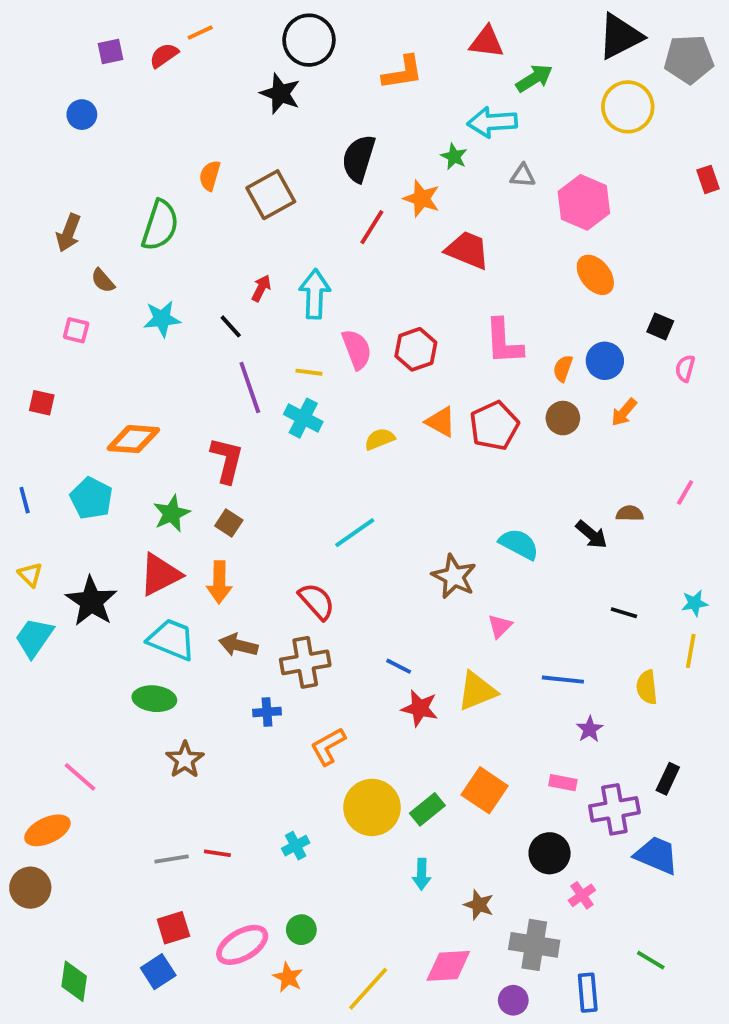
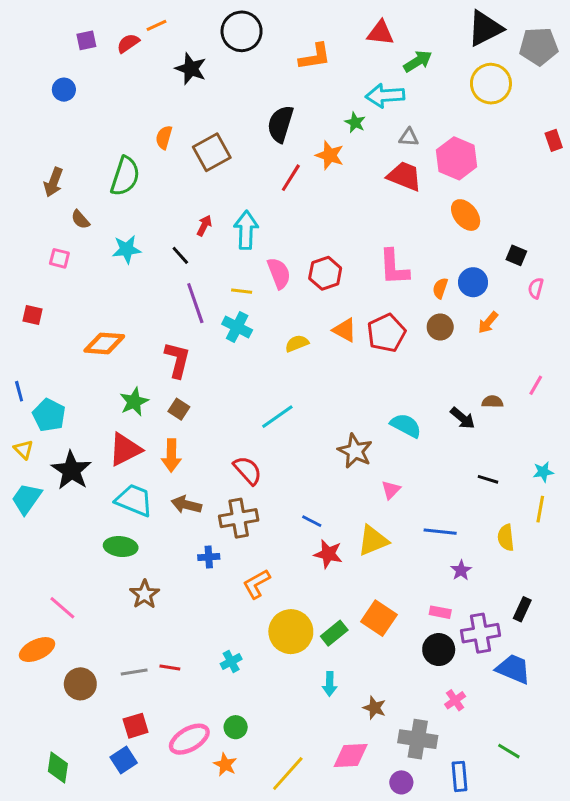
black star: (280, 94) -> (191, 69), moved
red trapezoid: (467, 250) -> (404, 176), moved
cyan pentagon: (91, 498) -> (49, 415), moved
black circle: (550, 853) -> (439, 650), moved
brown circle: (30, 888) -> (80, 684), moved

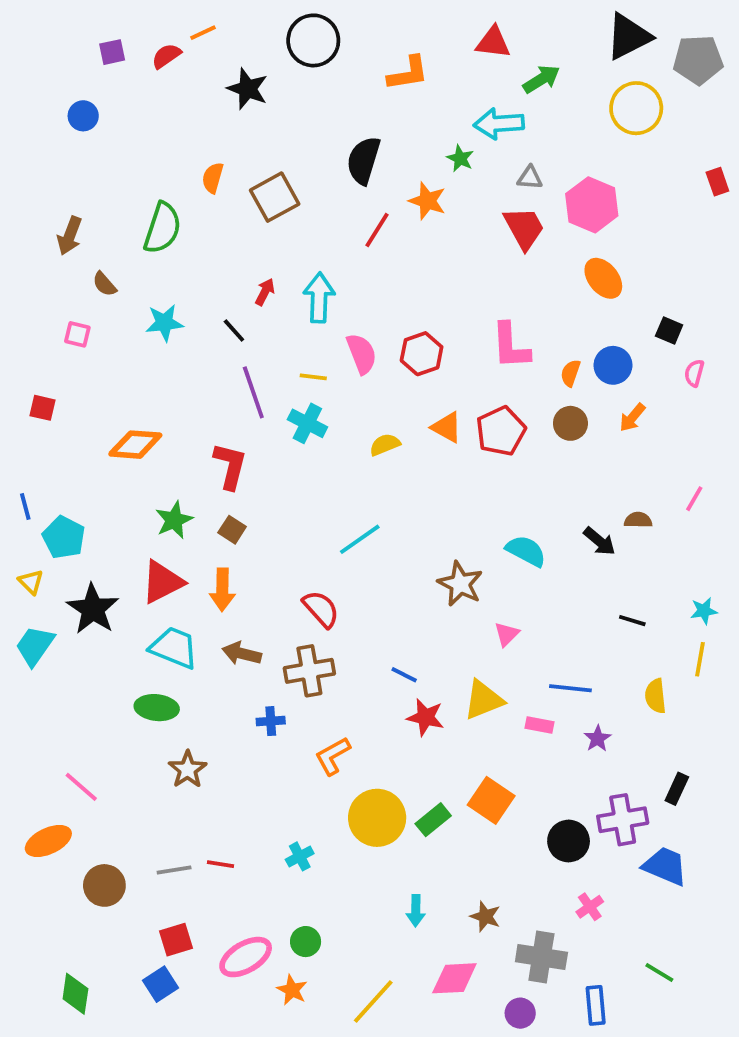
red trapezoid: (404, 176) -> (524, 228), turned 39
pink rectangle: (440, 612) -> (540, 725), moved
cyan arrow: (330, 684) -> (416, 911), moved

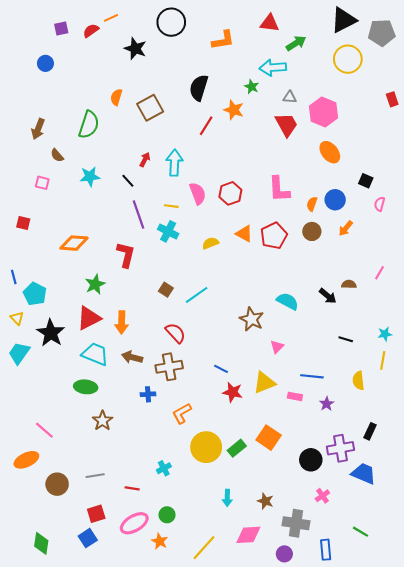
brown square: (232, 530) -> (166, 290), moved
red line: (220, 864) -> (132, 488), moved

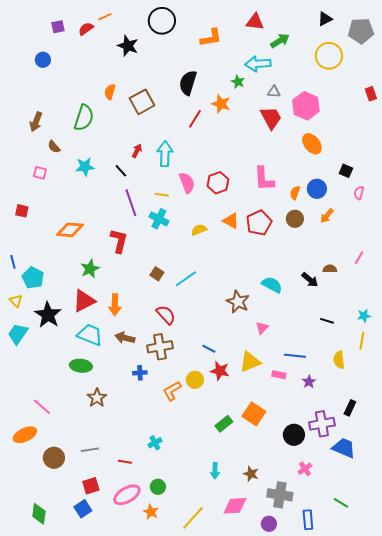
black triangle: (344, 20) -> (325, 19), size x0.6
yellow circle: (206, 447) -> (195, 380), moved, size x0.6

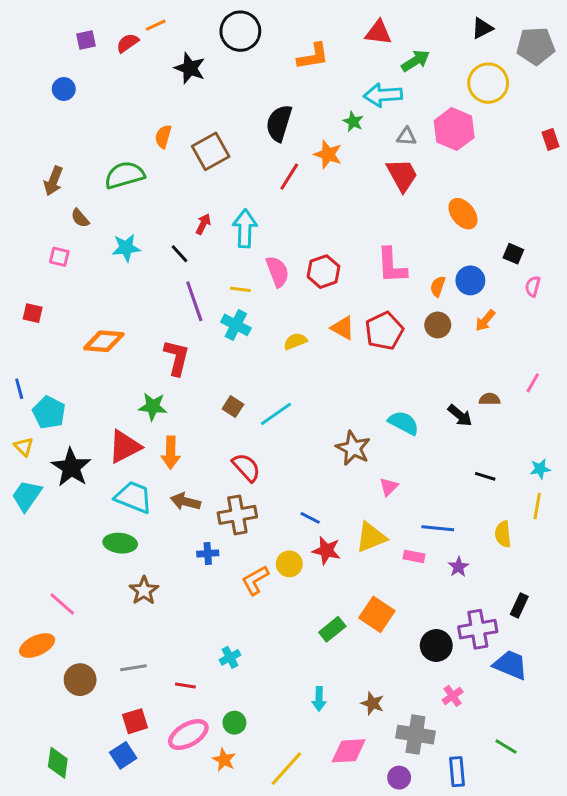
pink hexagon: (306, 106) -> (454, 129), moved
green semicircle: (84, 118) -> (125, 175), turned -124
green star: (90, 269) -> (153, 407), moved, turned 30

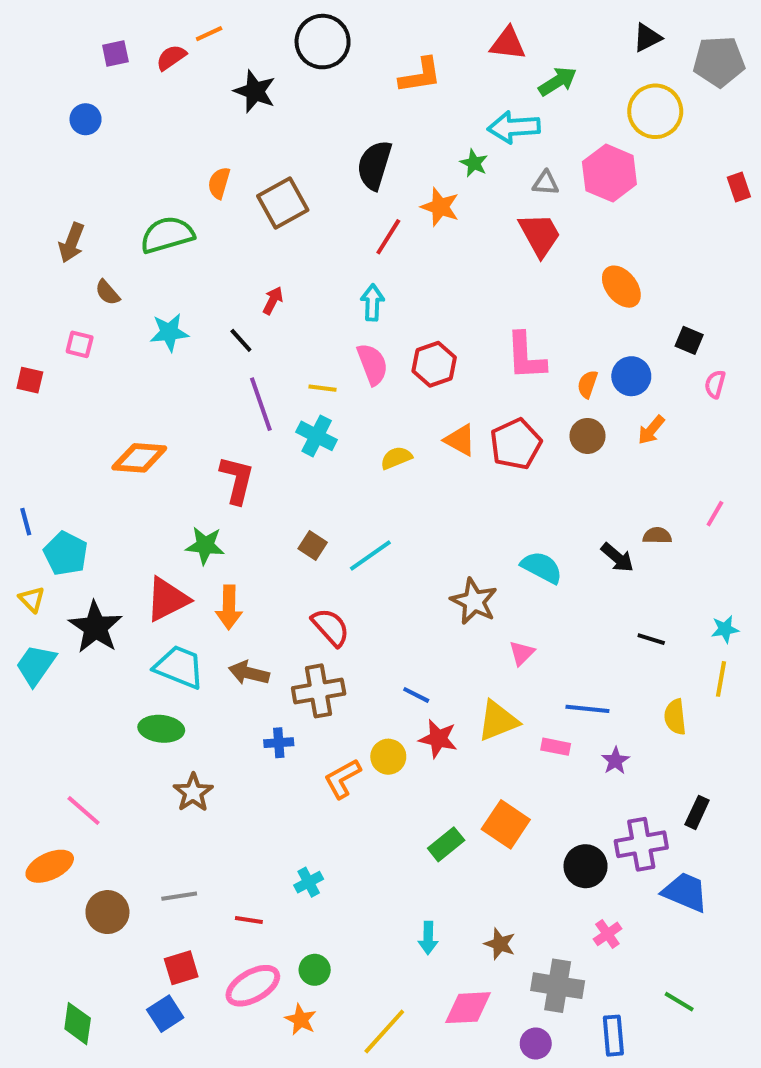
cyan arrow: (245, 228) -> (372, 303), moved, size x0.7
red square: (33, 313) -> (30, 380), moved

